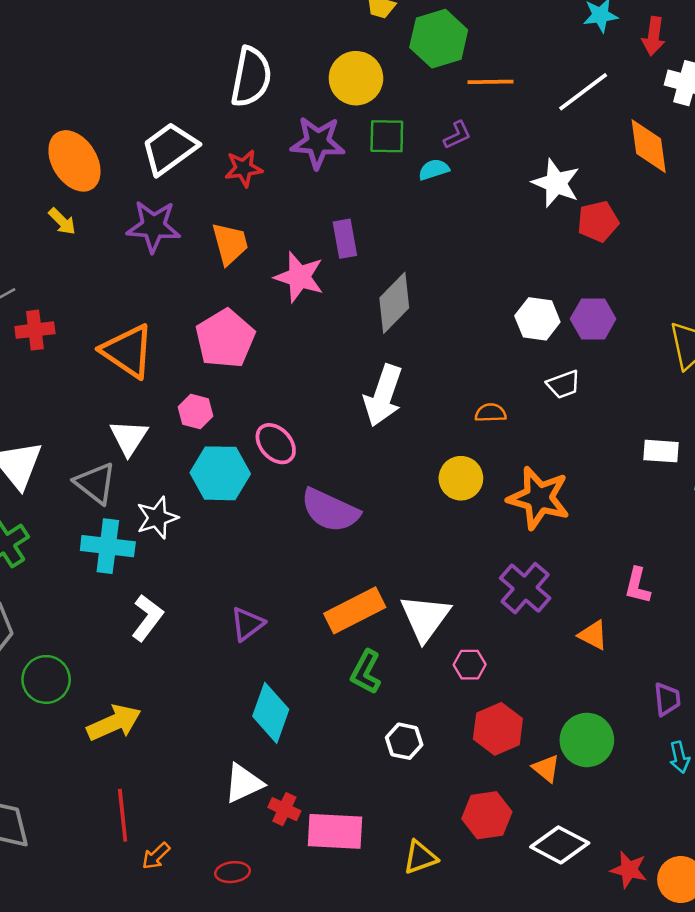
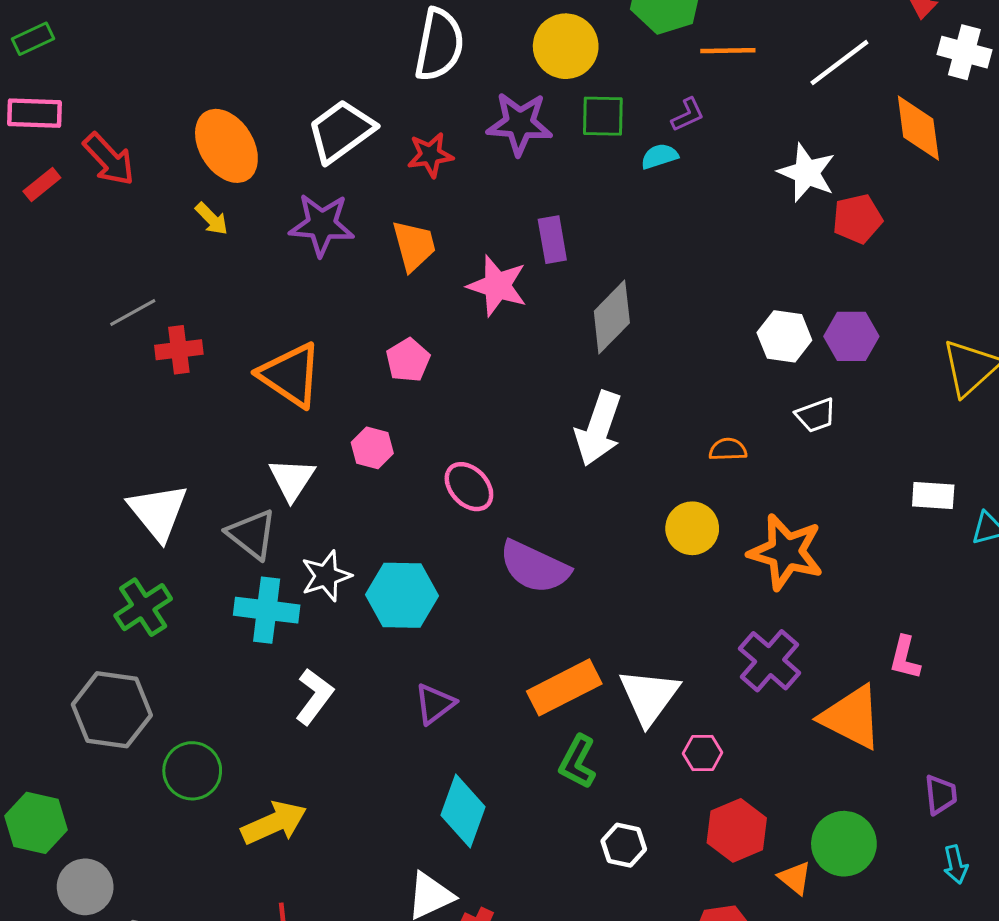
pink pentagon: (225, 339) -> (408, 360), size x0.6
cyan hexagon: (220, 473) -> (402, 595), moved
orange triangle: (593, 635) -> (851, 717), size x1.8

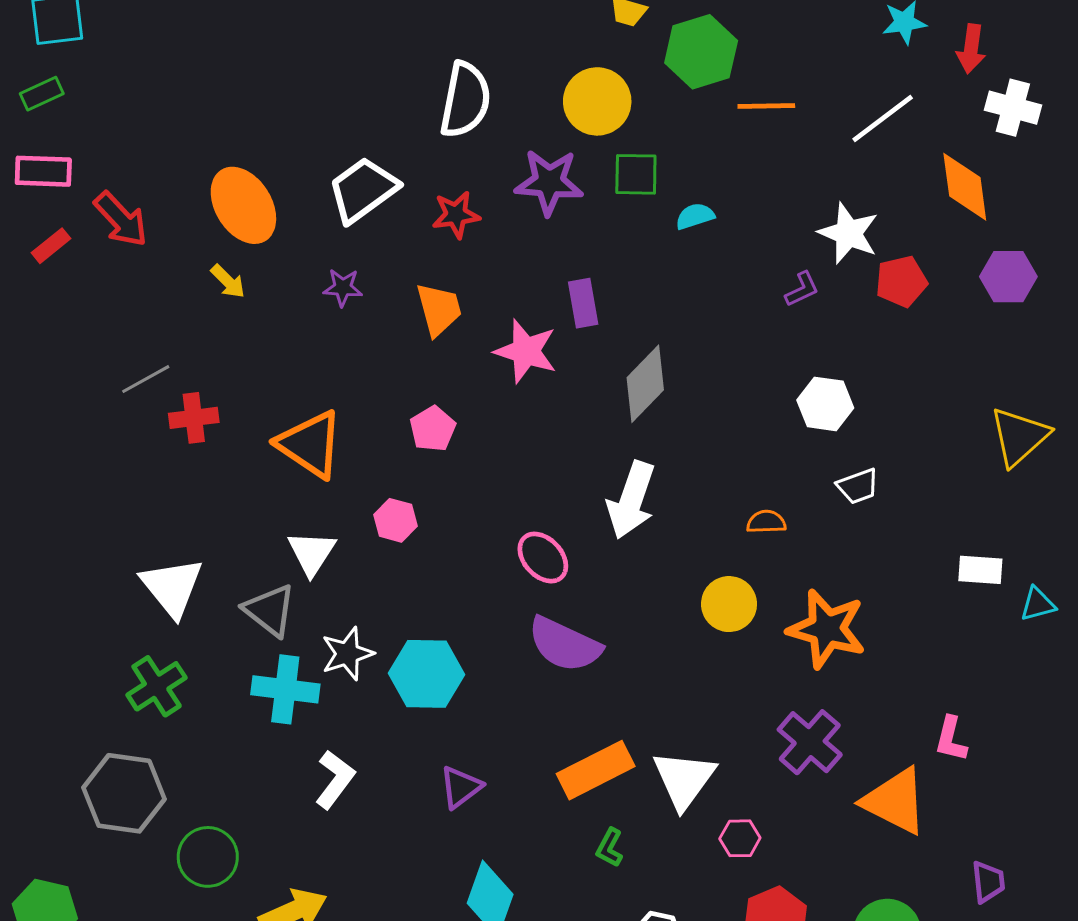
purple L-shape: (688, 115) -> (802, 289), moved
purple star: (322, 225) -> (343, 288), size x0.6
purple hexagon: (851, 336) -> (1008, 277), moved
pink ellipse: (469, 487) -> (543, 558), moved
green L-shape: (578, 762) -> (610, 848), size x0.7

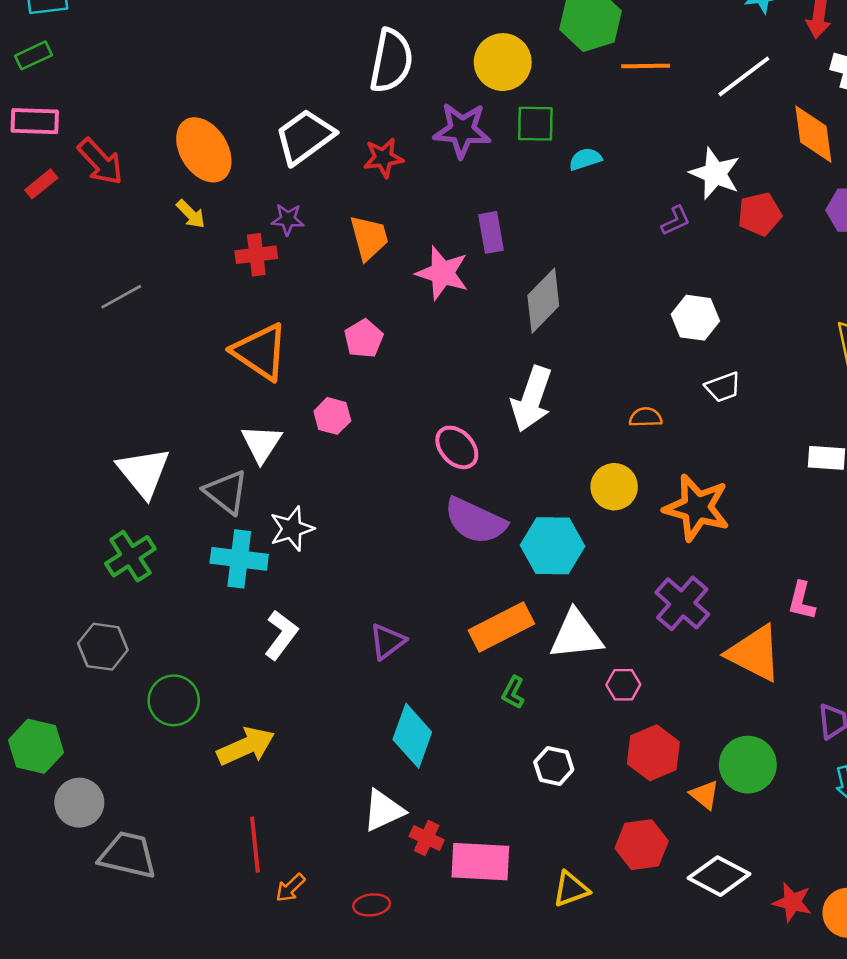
red cross: (194, 418) -> (256, 255), moved
cyan hexagon: (427, 674) -> (553, 546), moved
white triangle: (684, 779) -> (576, 635), turned 48
gray hexagon: (124, 793) -> (103, 647), size x0.7

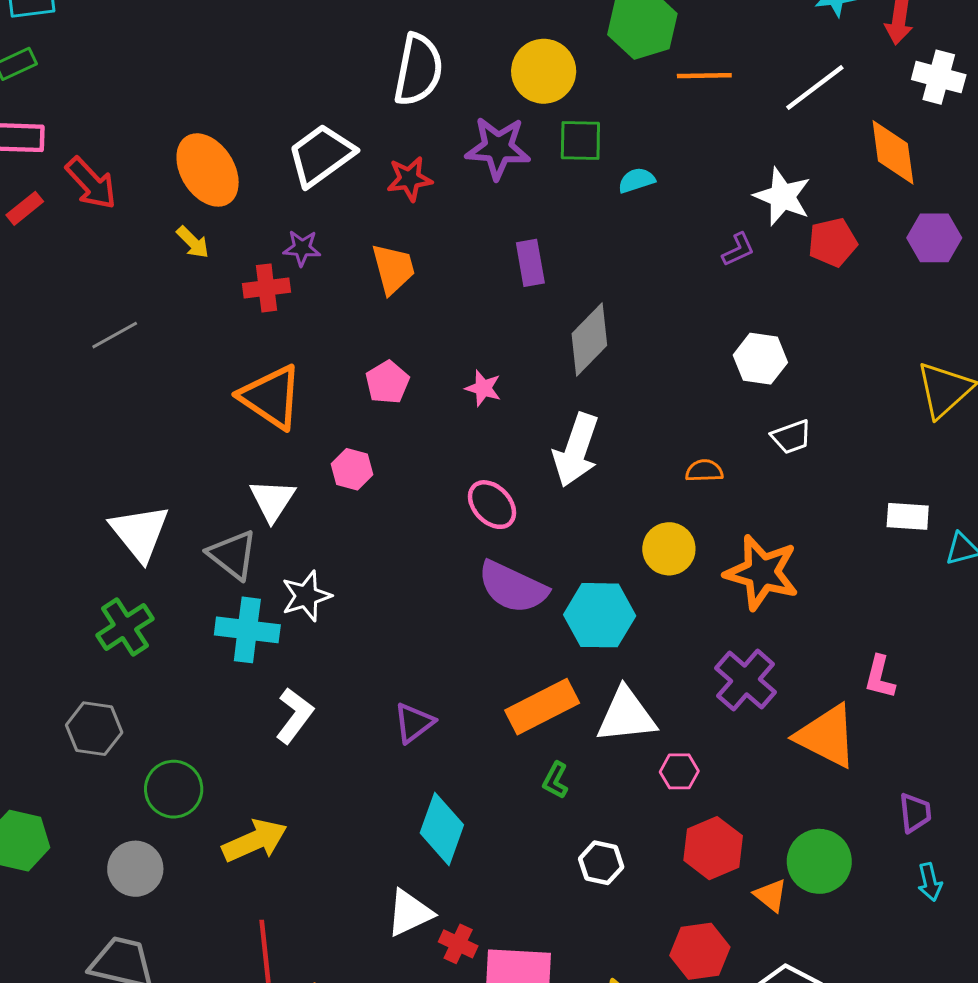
pink star: (442, 273) -> (483, 388), moved, size x0.6
gray circle: (79, 803) -> (135, 869), moved

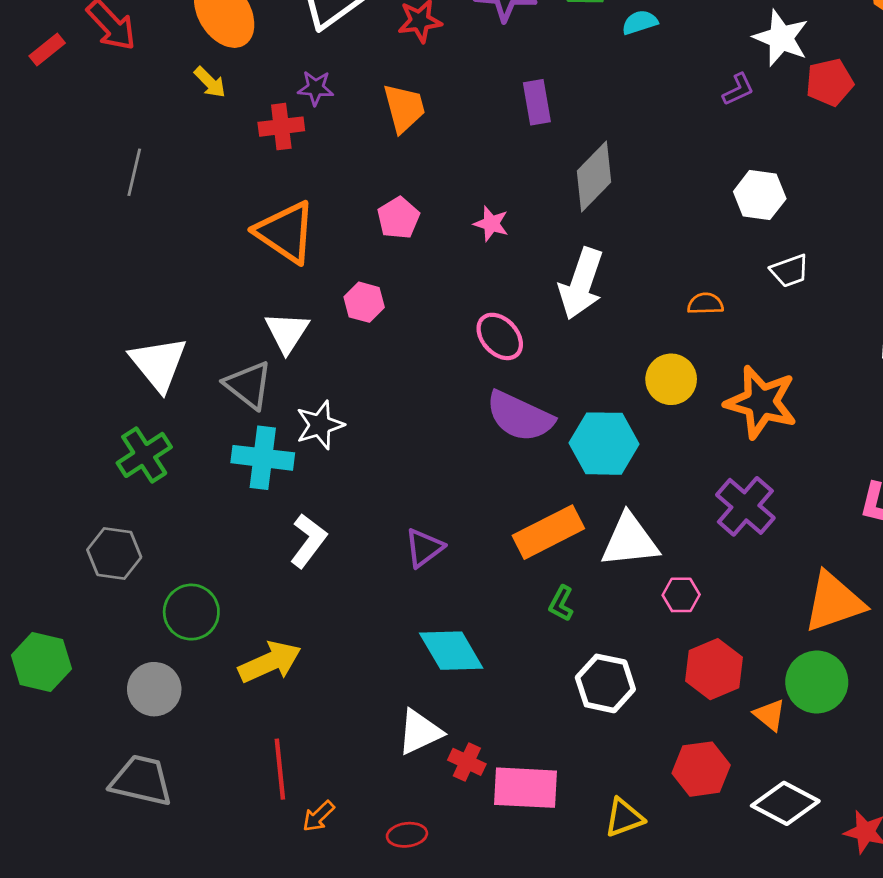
gray line: (115, 335) -> (134, 172), turned -48
orange triangle: (827, 736) -> (834, 602), moved, turned -46
cyan diamond: (442, 829) -> (451, 651), turned -50
white hexagon: (601, 863) -> (605, 683), size x1.4

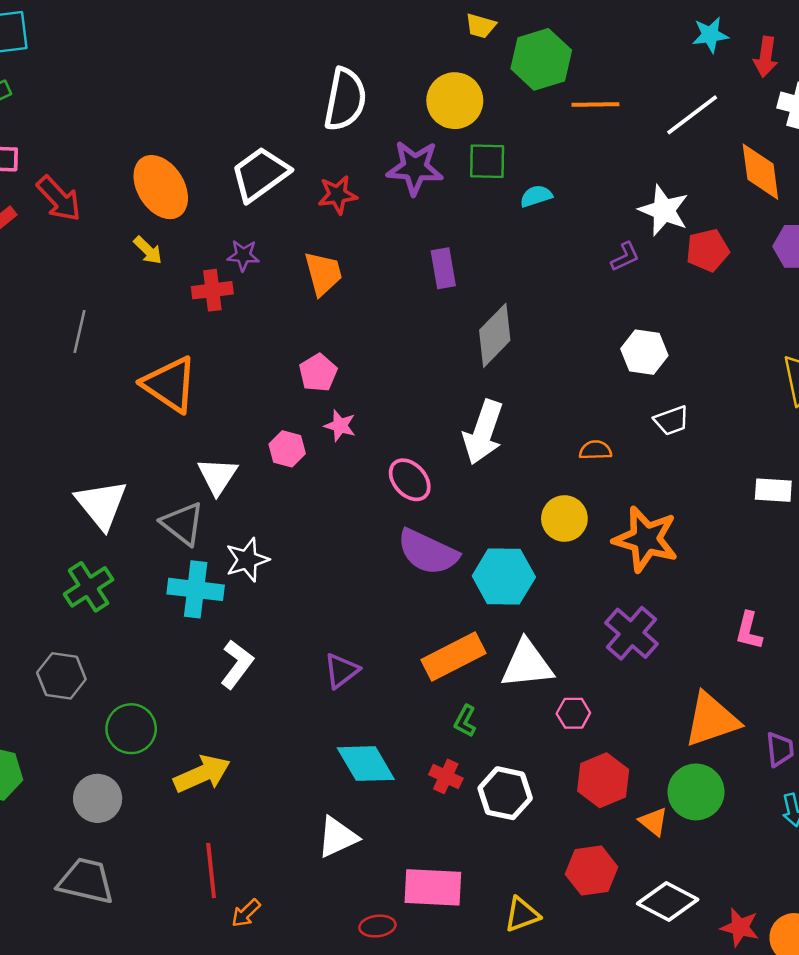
pink star: (491, 224) -> (340, 426), moved
orange triangle: (286, 232) -> (170, 384), moved
red cross: (467, 762) -> (446, 776), moved
red ellipse: (407, 835) -> (377, 926), moved

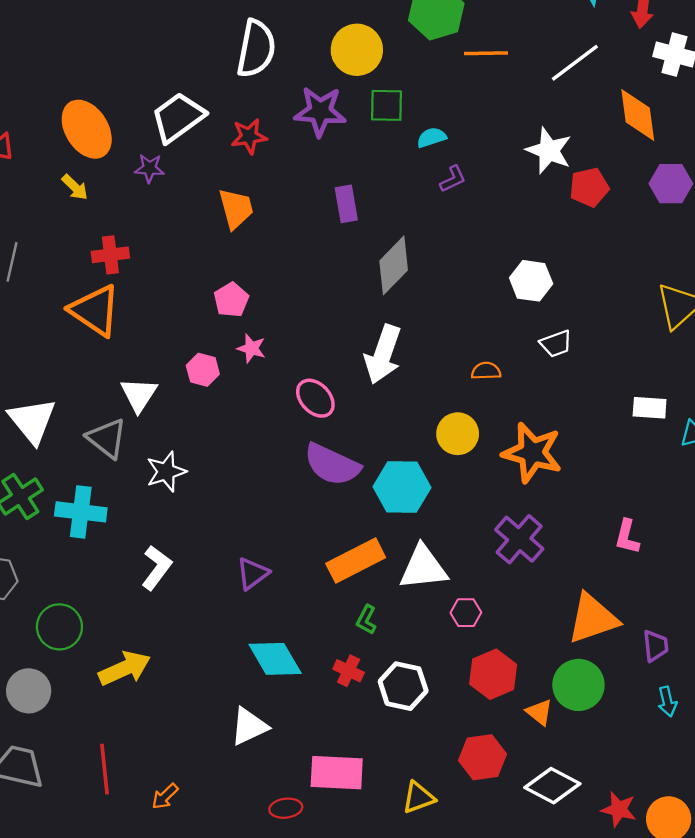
purple star: (243, 255) -> (149, 168), moved
purple L-shape: (625, 257) -> (453, 179), moved
red cross: (212, 290) -> (110, 255), moved
cyan cross: (196, 589) -> (81, 512), moved
red line: (211, 871) -> (104, 769), moved

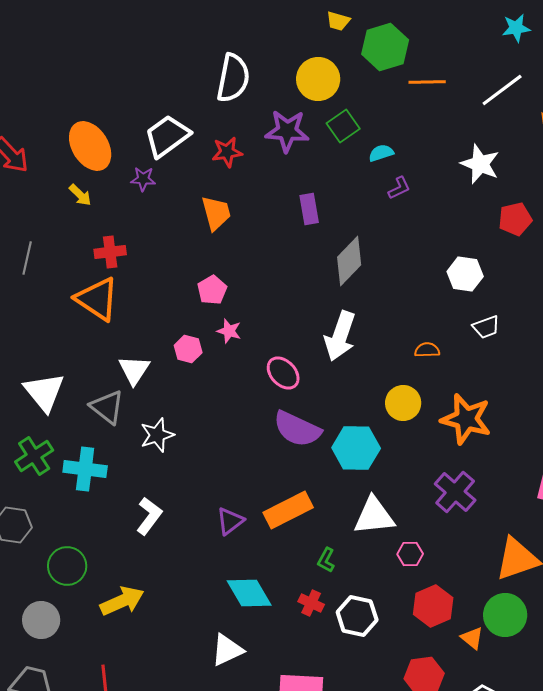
green square: (386, 105) -> (343, 126), turned -36
red pentagon: (589, 187) -> (515, 219), moved
orange rectangle: (356, 561) -> (288, 510), moved

